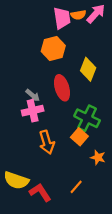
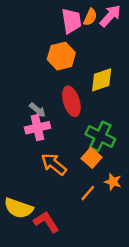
orange semicircle: (78, 15) -> (90, 17), turned -56
yellow diamond: (88, 69) -> (102, 80), turned 50
orange arrow: (47, 142) -> (54, 164), turned 145
orange line: (76, 187) -> (88, 193), moved

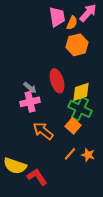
orange semicircle: (90, 17) -> (72, 23), moved
orange hexagon: (61, 56) -> (77, 45), moved
yellow diamond: (102, 80) -> (81, 92), moved
orange star: (113, 182) -> (88, 155), moved

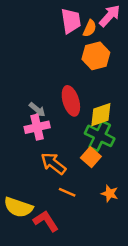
orange line: (70, 154) -> (67, 192), moved, turned 72

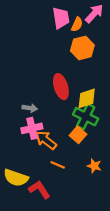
gray arrow: (37, 110) -> (30, 108), moved, turned -32
pink cross: (37, 127) -> (32, 128), moved

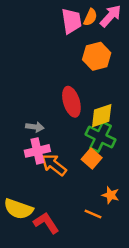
orange semicircle: (77, 24) -> (90, 17), moved
orange line: (58, 165) -> (93, 214), moved

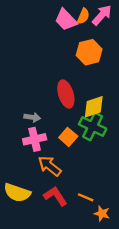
pink trapezoid: (71, 21) -> (66, 20), turned 145
orange square: (92, 158) -> (68, 137), moved
orange arrow: (54, 165) -> (50, 166), moved
orange star: (111, 195) -> (102, 214), moved
red L-shape: (46, 223) -> (55, 196), moved

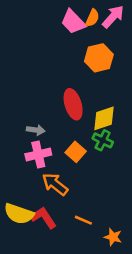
green cross: (93, 127) -> (103, 140), size x0.7
red L-shape: (55, 196) -> (43, 218), moved
orange line: (86, 197) -> (83, 220), moved

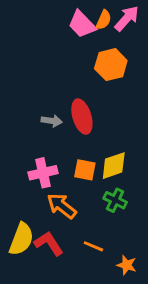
yellow diamond: (104, 118) -> (114, 166), moved
gray arrow: (36, 130) -> (52, 121), moved
green cross: (103, 140) -> (115, 200), moved
orange square: (76, 152) -> (85, 170), turned -30
yellow semicircle: (19, 214) -> (21, 239), turned -88

